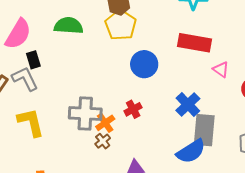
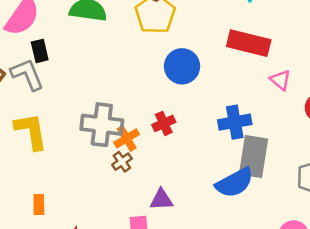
blue cross: (188, 105) -> (235, 122), turned 30

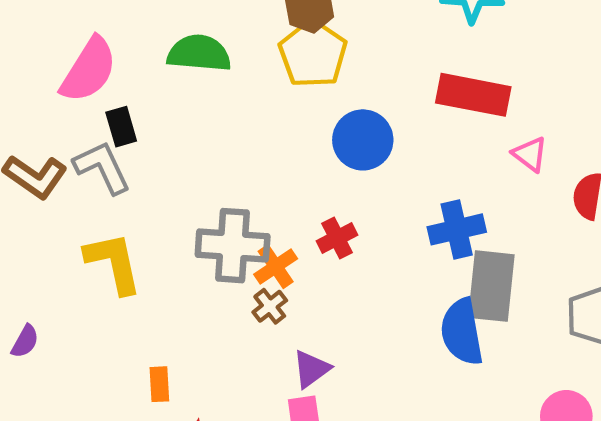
blue semicircle: (235, 183) -> (462, 332), turned 111
purple triangle: (161, 200) -> (311, 369), moved, turned -30
orange rectangle: (39, 205) -> (159, 384), moved

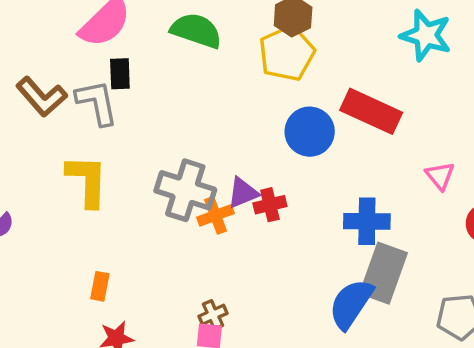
red rectangle: (473, 95) -> (371, 111), moved
brown cross: (270, 306) -> (213, 315), moved
blue semicircle: (462, 332) -> (351, 304), turned 30
purple triangle: (311, 369) -> (243, 193), moved

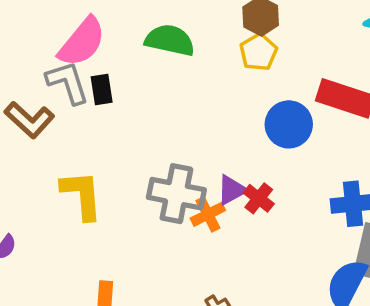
yellow pentagon: (287, 53) -> (259, 52), size x0.7
gray L-shape: (97, 103) -> (68, 82), moved
red cross: (270, 205) -> (259, 198), turned -32

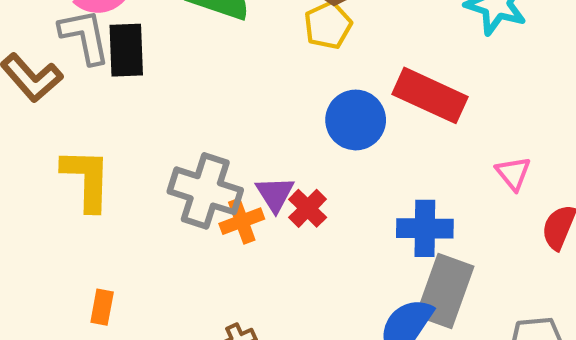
black rectangle: (102, 90) -> (126, 50), size x1.4
purple triangle: (232, 190) -> (275, 194), turned -40

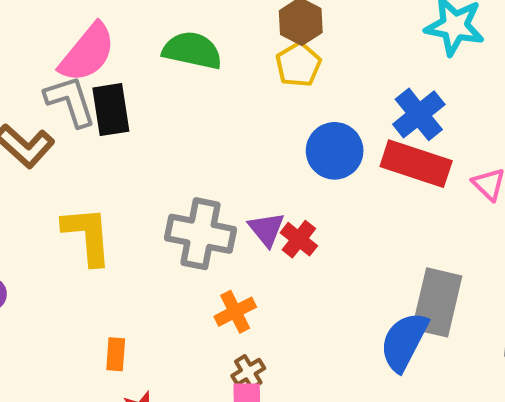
red rectangle: (430, 95) -> (416, 164), moved
orange cross: (242, 221) -> (235, 312), moved
blue cross: (425, 228) -> (419, 114), moved, turned -33

